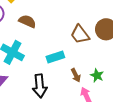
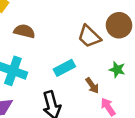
green star: (97, 75) -> (117, 70), moved

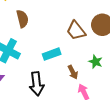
brown semicircle: (24, 31) -> (22, 19), turned 54

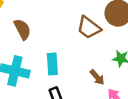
cyan rectangle: (52, 54) -> (52, 64), moved, turned -60

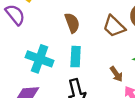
brown semicircle: (22, 29) -> (72, 23), moved

